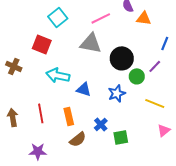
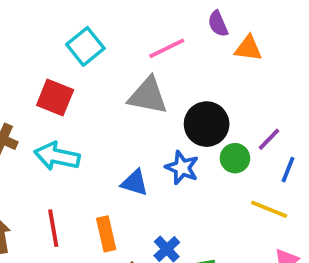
blue line: (165, 43) -> (288, 170), moved
cyan arrow: (58, 75) -> (57, 156), moved
blue star: (117, 93) -> (182, 168), moved, turned -30

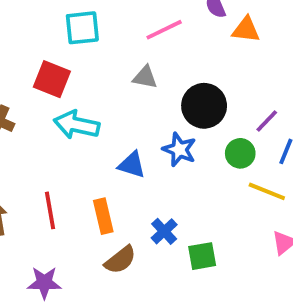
cyan square: (85, 46) -> (82, 28), turned 33
gray triangle: (148, 96) -> (145, 77), size x0.6
cyan arrow: (57, 156) -> (77, 125), moved
green circle: (235, 158) -> (240, 153), moved

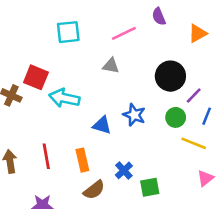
orange triangle: (246, 30) -> (198, 33), moved, turned -36
red square: (52, 79) -> (36, 77), moved
black circle: (204, 106) -> (170, 76), moved

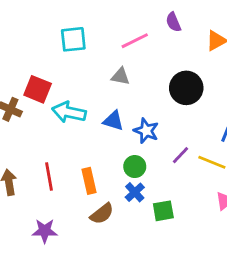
purple line: (194, 95) -> (181, 155), moved
green circle: (176, 117) -> (135, 167), moved
blue triangle: (102, 125) -> (113, 121), moved

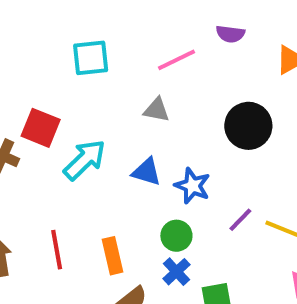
purple semicircle: (173, 22) -> (230, 34), turned -60
cyan arrow: (69, 112) -> (85, 160), turned 124

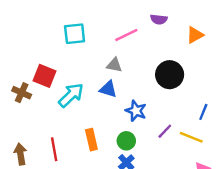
blue triangle: (147, 172) -> (108, 89), moved
orange rectangle: (113, 256) -> (91, 140), moved

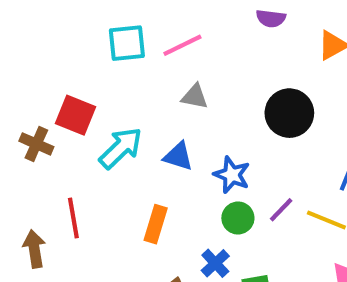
pink line: (126, 35) -> (182, 45), moved
blue triangle: (108, 89) -> (178, 156), moved
orange rectangle: (91, 140) -> (156, 224), turned 30
green circle: (126, 141) -> (238, 218), moved
red line: (54, 149) -> (73, 218), moved

